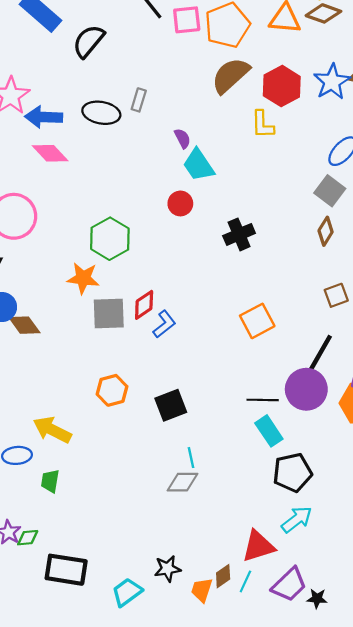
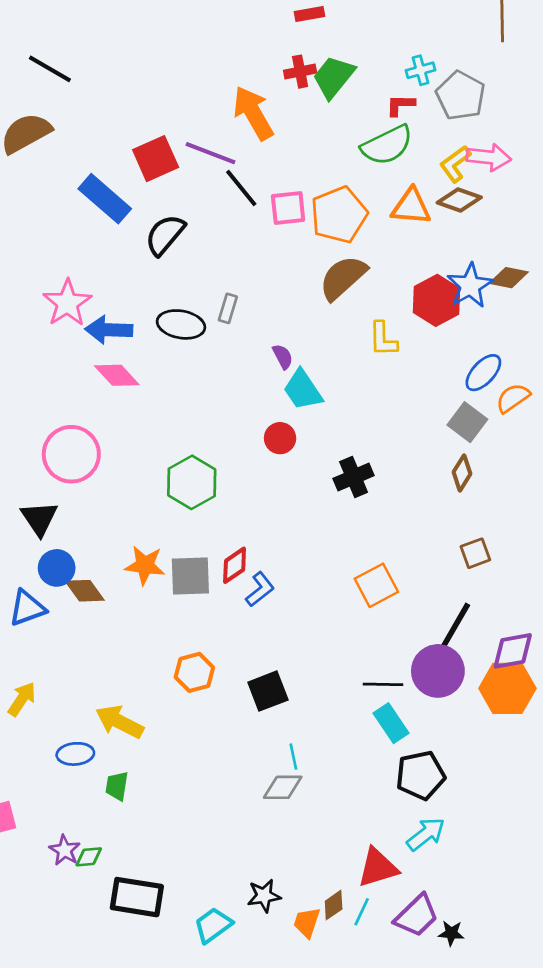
red hexagon: (282, 86) -> (437, 300), moved
orange star: (83, 278) -> (145, 565), moved

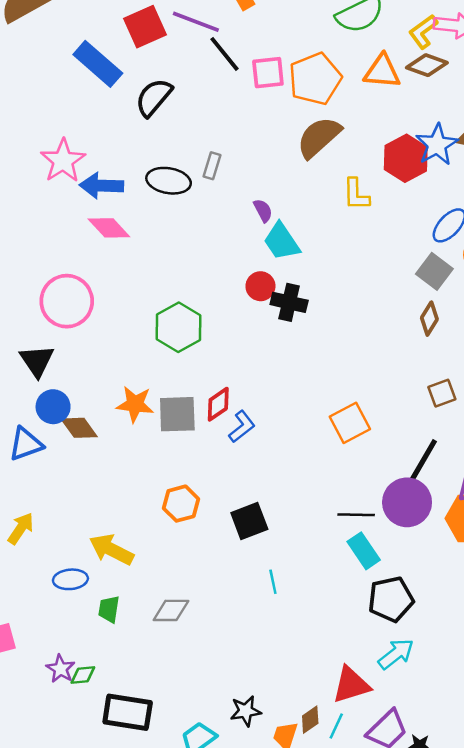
black cross: (354, 477) -> (289, 302), moved, turned 36
gray diamond: (283, 787) -> (171, 610), moved

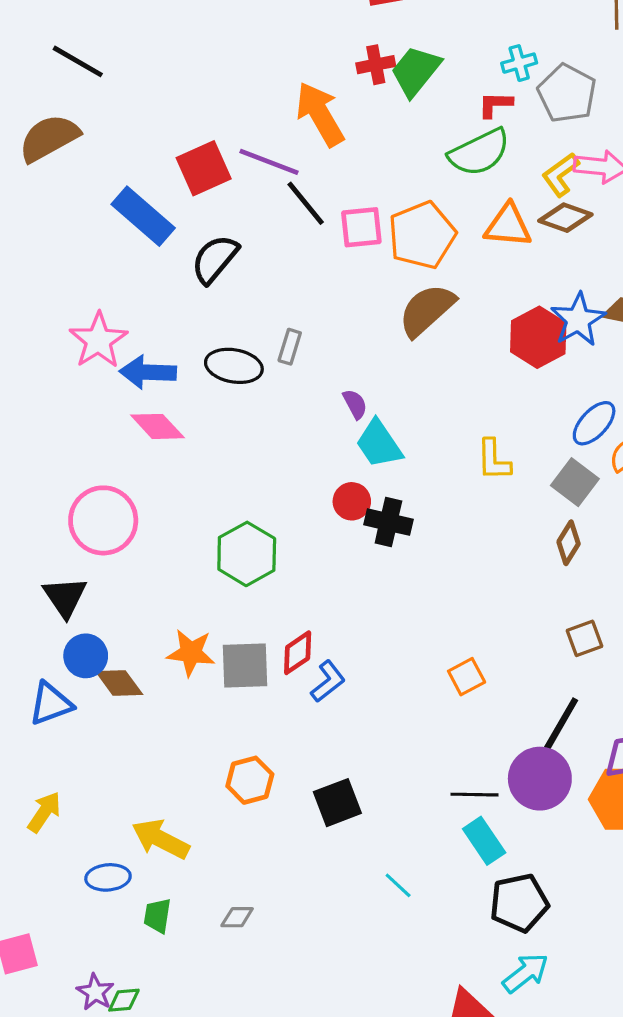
yellow L-shape: (356, 194) -> (494, 460), moved
orange square: (350, 423) -> (467, 677), size x0.7
cyan line: (273, 582) -> (398, 885), moved, turned -35
gray diamond: (171, 610) -> (237, 917), size x0.7

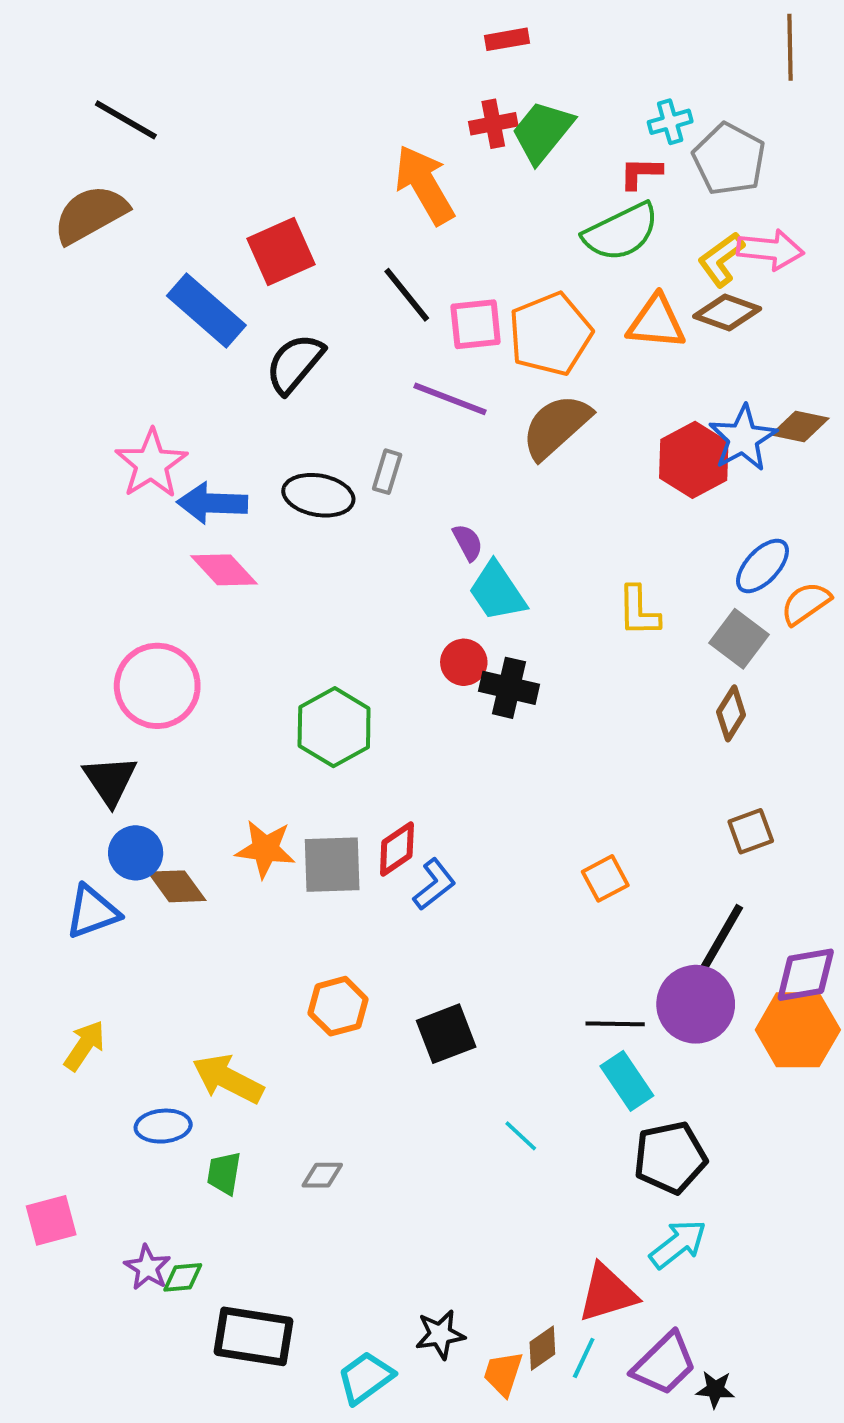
purple line: (269, 162) -> (450, 399), moved

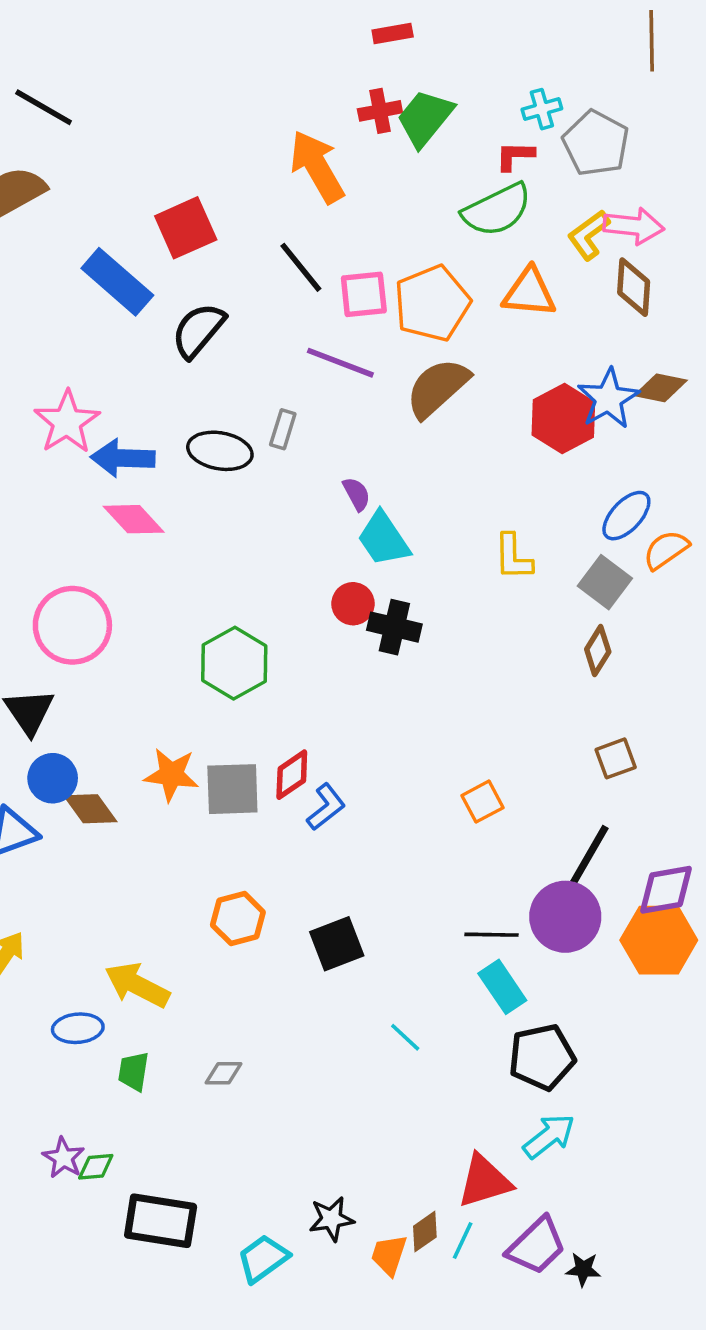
brown diamond: (727, 312) -> (634, 287), moved, turned 74

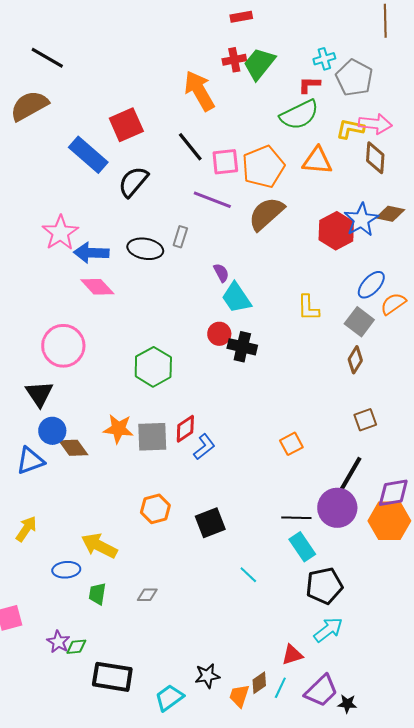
yellow L-shape: (589, 235) -> (350, 129), turned 48
red triangle: (484, 1181) -> (292, 655), size x0.7

